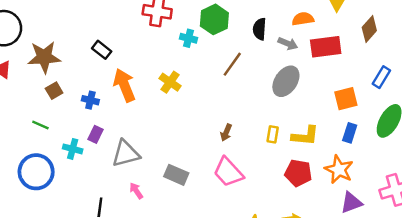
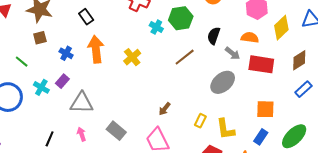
blue rectangle: (381, 77) -> (303, 89), moved
yellow L-shape: (305, 136) -> (225, 129), turned 60

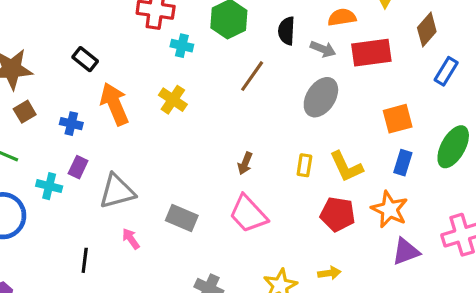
cyan cross: (156, 27) -> (182, 46), moved

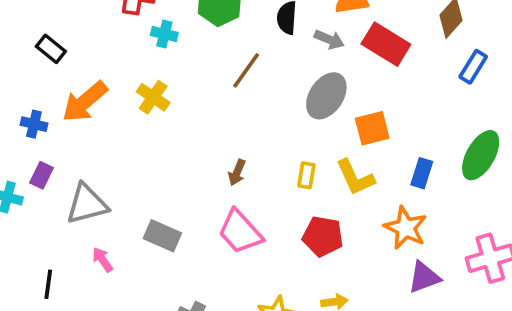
red rectangle: (371, 53) -> (386, 44), turned 39
orange arrow: (114, 104) -> (85, 102), turned -108
orange square: (398, 119) -> (372, 128), moved
red pentagon: (338, 214) -> (323, 236), moved

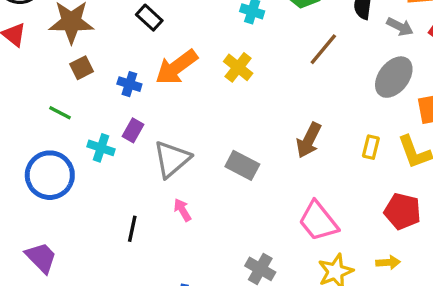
brown arrow: (237, 172) -> (309, 140), size x1.5
gray triangle: (87, 204) -> (172, 159), turned -30
pink trapezoid: (240, 232) -> (318, 221), moved
gray rectangle: (162, 236) -> (242, 165), moved
red pentagon: (323, 236) -> (402, 211), moved

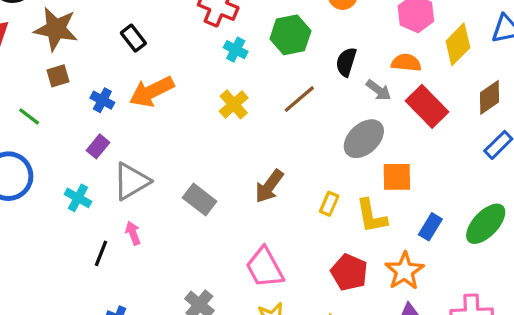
yellow cross: (238, 67) -> (234, 104), moved
cyan cross: (101, 148) -> (78, 198), moved
black line: (132, 229) -> (101, 253), moved

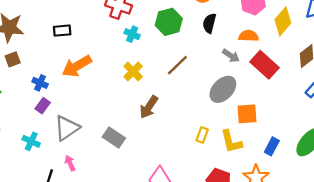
black rectangle: (133, 38) -> (62, 31), turned -54
black semicircle: (346, 62) -> (209, 23), moved
blue cross: (102, 100) -> (40, 83), moved
brown arrow: (269, 186) -> (149, 107), moved

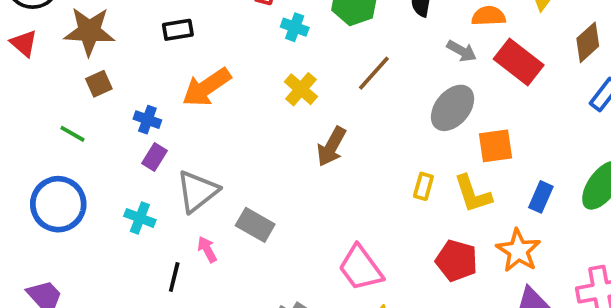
gray rectangle: (114, 137) -> (255, 225), moved

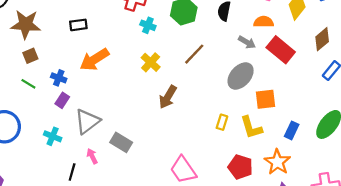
green line: (73, 134) -> (28, 84), moved

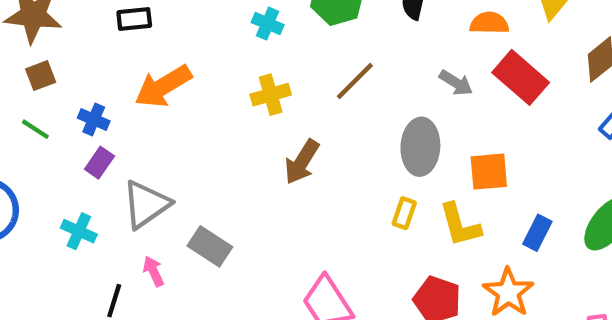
gray arrow: (247, 42) -> (456, 83), moved
yellow cross: (151, 62) -> (271, 95), turned 30
gray ellipse: (241, 76) -> (420, 147), moved, turned -40

